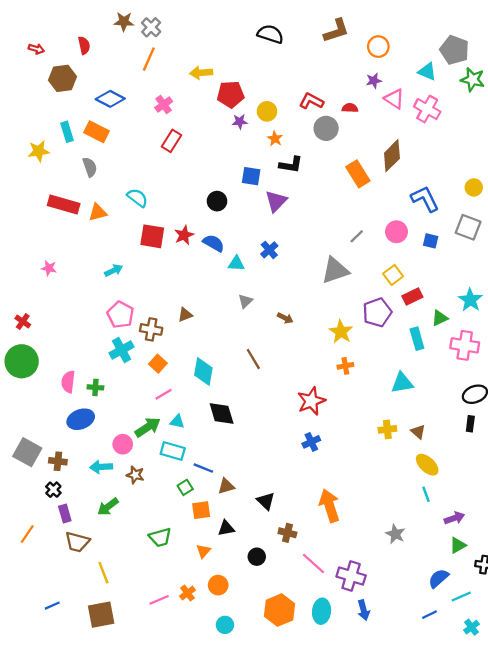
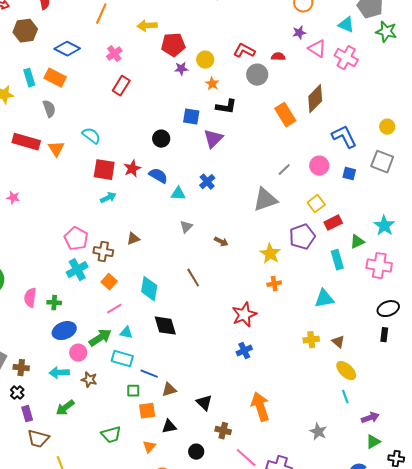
orange triangle: (98, 212) -> (56, 149), turned -48
cyan arrow: (114, 270) -> (108, 198), moved
blue ellipse: (81, 419) -> (64, 331), moved
green square: (185, 487) -> (133, 391), turned 32

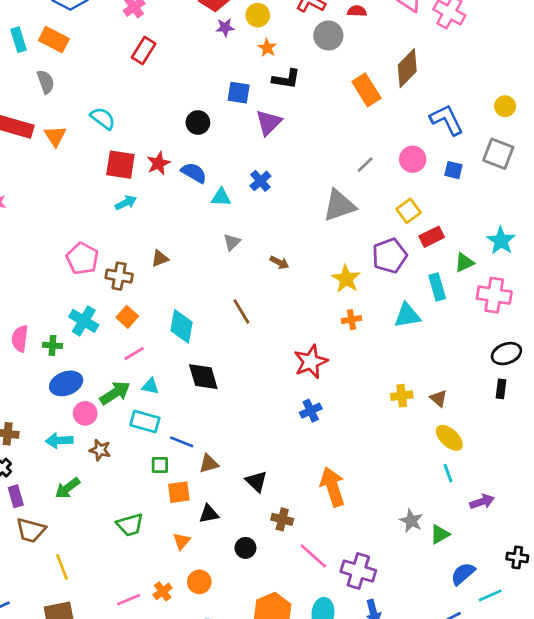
cyan cross: (77, 270) -> (84, 321), moved, turned -30
cyan triangle: (324, 299) -> (407, 315), moved
green triangle: (373, 442) -> (440, 534), moved

